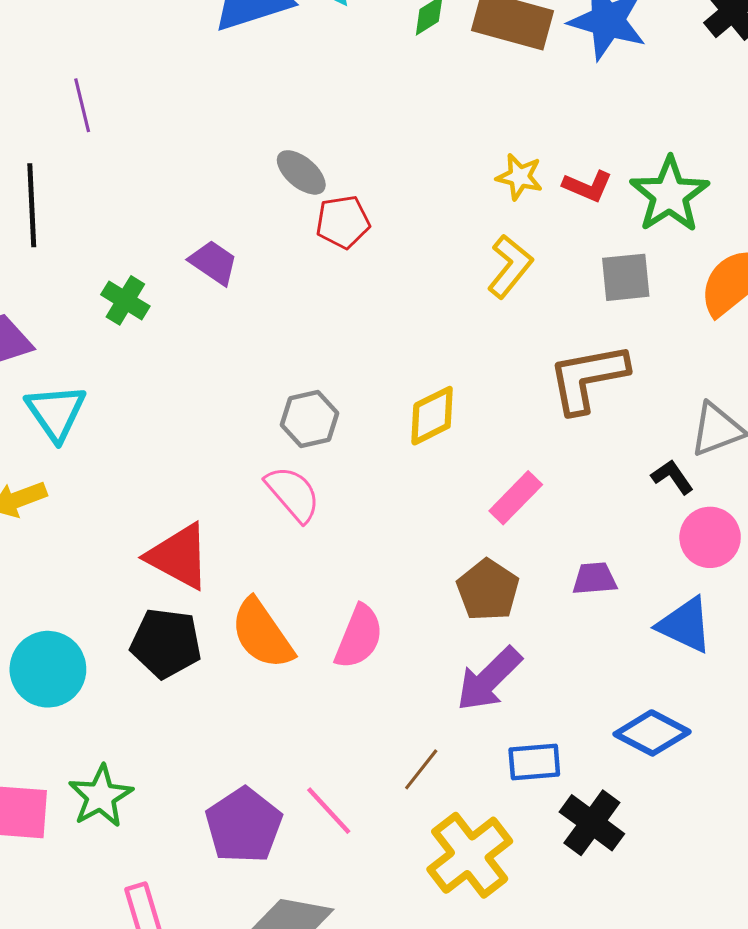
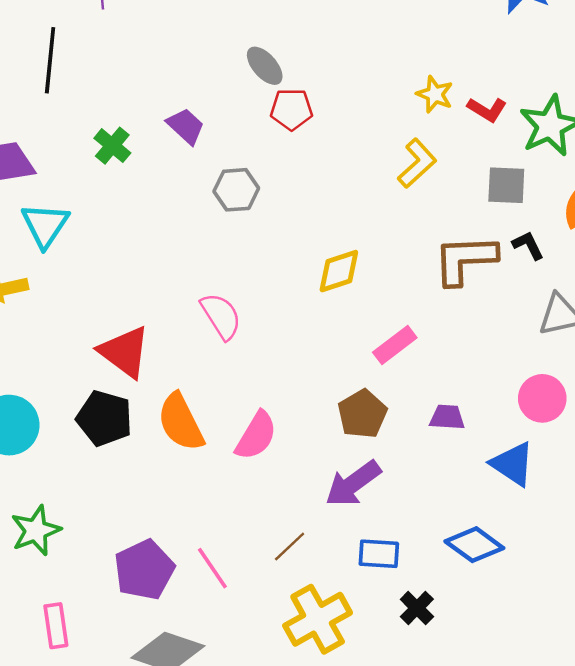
gray hexagon: (310, 419) -> (236, 190), moved
black L-shape: (672, 477) -> (528, 245), moved
black cross: (592, 823) -> (417, 608), size x0.7

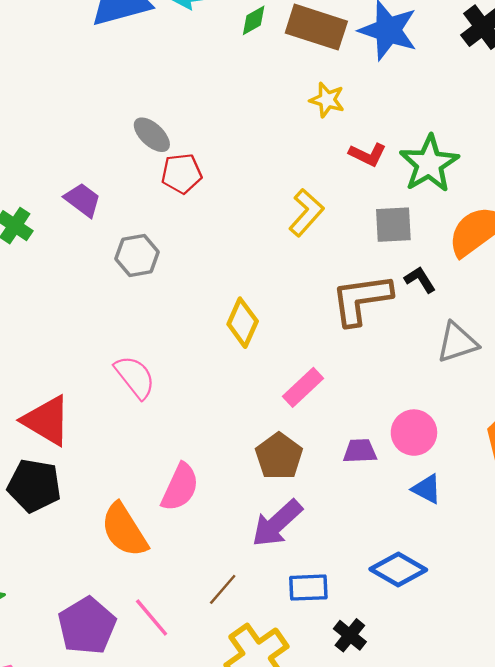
yellow star: (435, 94) -> (327, 100), moved
yellow diamond: (339, 271) -> (243, 323), turned -42
pink circle: (542, 398) -> (414, 433), moved
orange semicircle: (181, 422) -> (124, 530), moved
blue triangle: (513, 464) -> (427, 489), size x0.7

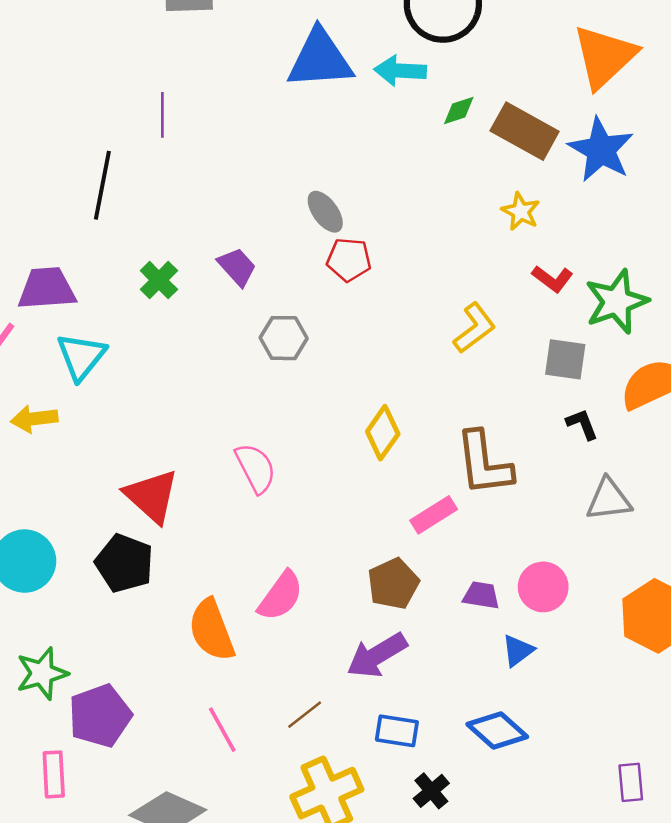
brown L-shape: (361, 299) -> (484, 463), moved, turned -100
blue triangle: (427, 489) -> (518, 651), moved, turned 44
purple pentagon: (87, 626) -> (100, 716), moved

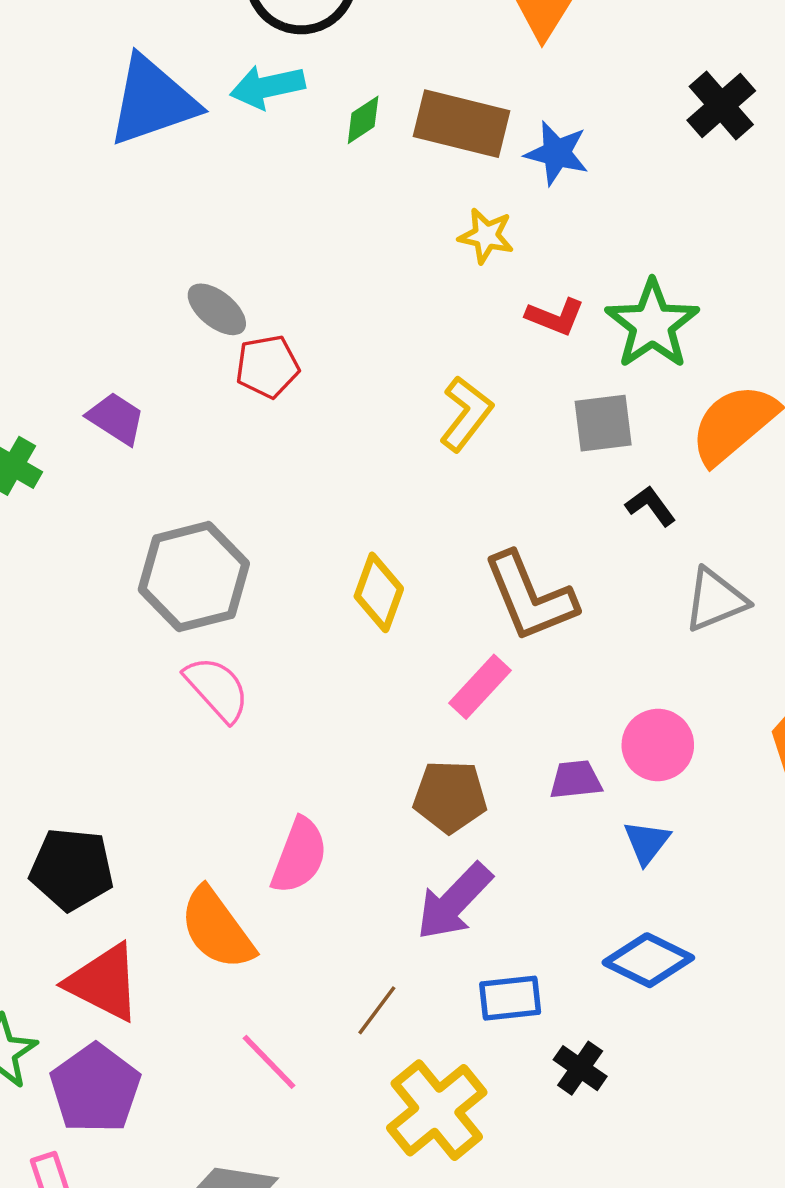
blue star: (601, 150) -> (557, 153), moved, size x0.7
gray hexagon: (284, 338) -> (194, 577), moved, size x1.6
red triangle: (152, 496) -> (104, 982), moved
brown pentagon: (393, 584) -> (450, 797), turned -30

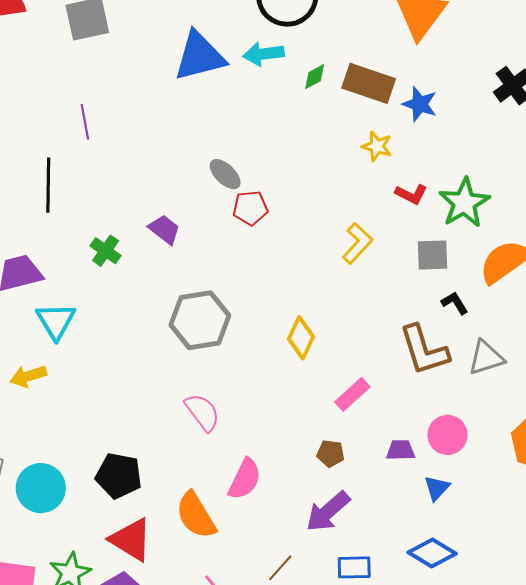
brown L-shape: (530, 597) -> (424, 350), moved
pink semicircle: (217, 689) -> (202, 412), moved
brown pentagon: (450, 797) -> (331, 454), size x0.7

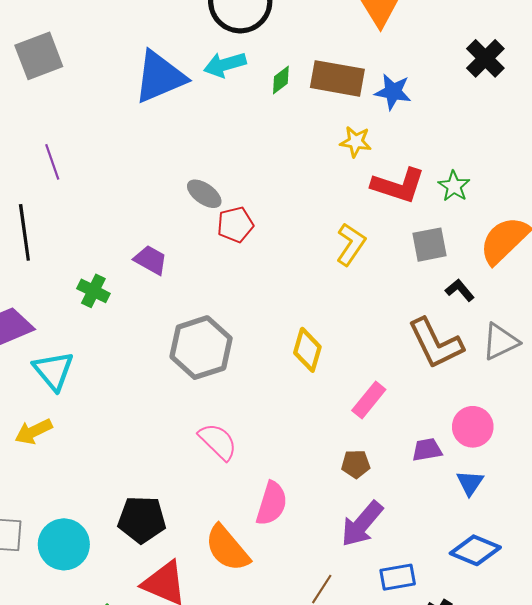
red L-shape: (411, 194) -> (398, 185), size x1.6
green star: (464, 203) -> (454, 186), size x0.6

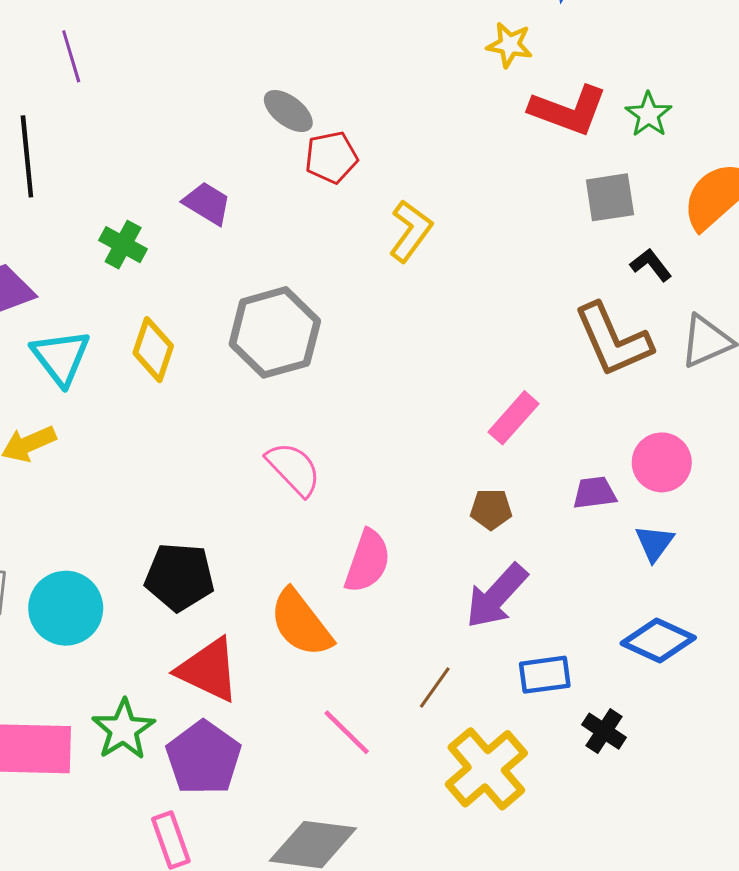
yellow L-shape: (351, 244) -> (411, 231), moved
yellow diamond: (307, 350) -> (153, 350), moved

